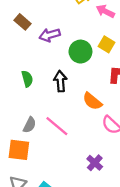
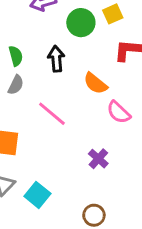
yellow square: (107, 44) -> (113, 14), turned 35
gray semicircle: (30, 125) -> (16, 85), moved

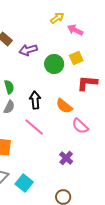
black arrow: (56, 59) -> (35, 100), moved

